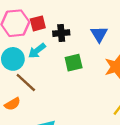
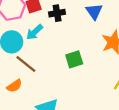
green square: (74, 63) -> (74, 59), moved

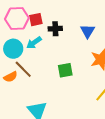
orange semicircle: (14, 86) -> (11, 77), moved

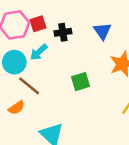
orange semicircle: (11, 77) -> (16, 108), moved

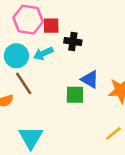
blue triangle: (102, 31) -> (90, 79), moved, turned -42

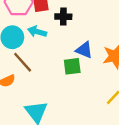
cyan arrow: (43, 53) -> (37, 32), turned 48

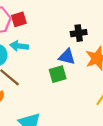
black cross: (63, 17) -> (79, 33), moved

